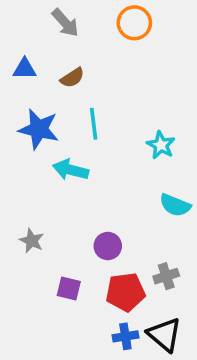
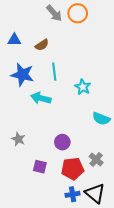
gray arrow: (65, 23) -> (54, 13), moved
cyan star: (161, 145) -> (83, 87), moved
gray cross: (166, 276) -> (96, 159), turned -32

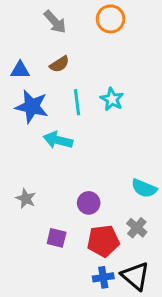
gray arrow: (54, 13) -> (55, 22), moved
blue triangle: (14, 40) -> (20, 70), moved
cyan star: (83, 87) -> (112, 99), moved
cyan semicircle: (101, 119) -> (144, 188), moved

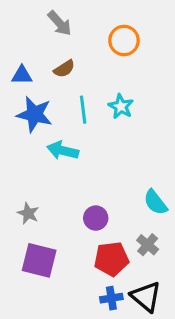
orange circle: (111, 19) -> (124, 41), moved
cyan semicircle: (144, 188) -> (155, 202), turned 30
purple square: (57, 238) -> (39, 260), moved, size x1.6

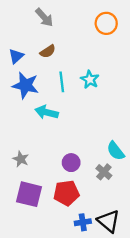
orange circle: (124, 41) -> (106, 23), moved
blue triangle: (22, 75) -> (16, 56), turned -42
gray cross: (148, 245) -> (104, 172), moved
red pentagon: (111, 259) -> (66, 193), moved

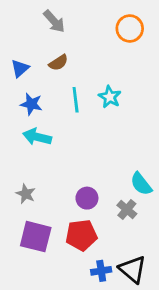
blue star: (25, 85) -> (31, 104), size x0.7
cyan arrow: (47, 112) -> (37, 137), moved

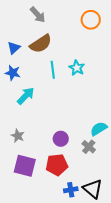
brown semicircle: (58, 63) -> (41, 44), size x1.6
blue star: (31, 104) -> (13, 73), moved
cyan arrow: (37, 137) -> (26, 96), turned 120
cyan semicircle: (141, 184) -> (99, 129), turned 96

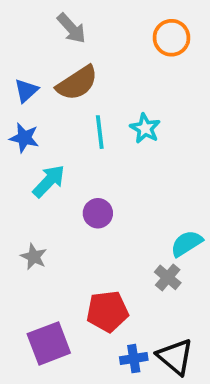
purple circle: (61, 139) -> (98, 213), moved
purple square: (25, 166) -> (49, 343), moved, turned -35

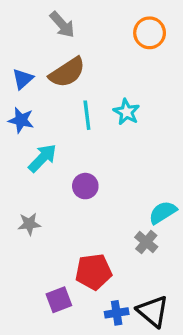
gray star: (34, 257) -> (29, 224), turned -30
purple square: (49, 343) -> (59, 300), moved, size x0.7

